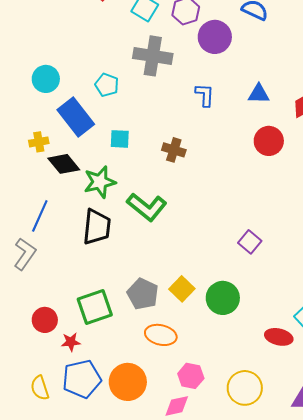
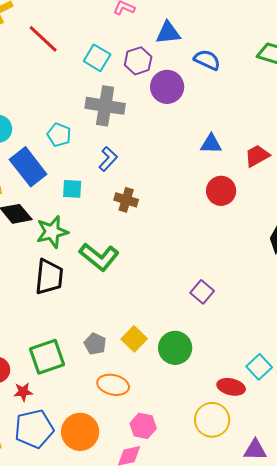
blue L-shape: (205, 95) -> (108, 159), moved, turned 40
gray pentagon: (143, 294) -> (95, 344), size x0.7
yellow circle: (245, 388) -> (212, 420), moved

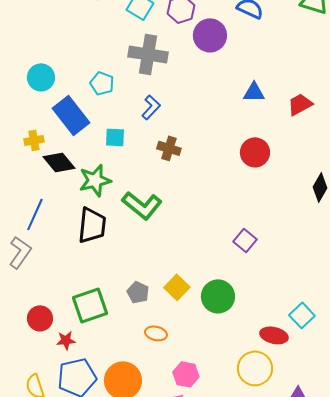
red circle: (221, 191) -> (255, 152), moved
orange ellipse: (113, 385) -> (156, 333), size x0.7

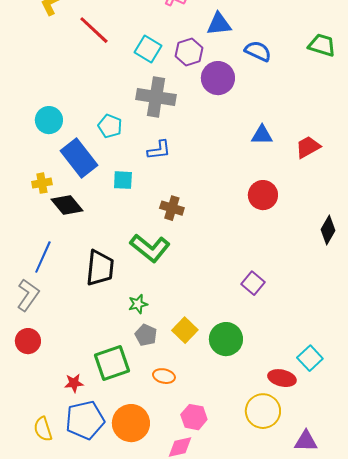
blue L-shape: (151, 107) -> (159, 150), turned 40
brown cross: (169, 148) -> (172, 208), moved
green star: (95, 180) -> (138, 304), moved, size x0.6
green square: (90, 305) -> (112, 363), moved
red circle: (40, 318) -> (28, 341), moved

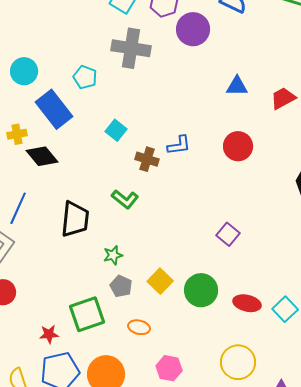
blue L-shape: (159, 150) -> (179, 145), moved
cyan square: (123, 180) -> (116, 130), moved, turned 35
green L-shape: (150, 248) -> (125, 199), size x0.7
red ellipse: (282, 378) -> (247, 303), moved

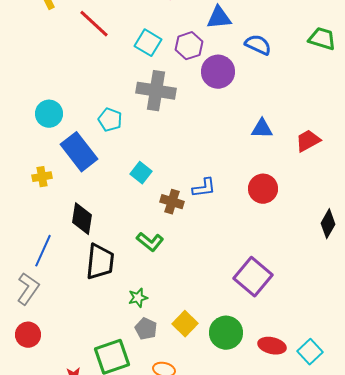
black diamond: (42, 156) -> (82, 219), moved, turned 48
purple square: (228, 234) -> (253, 277), size x1.6

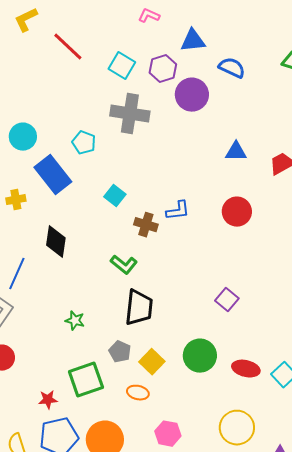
black trapezoid: (100, 262) -> (139, 308), moved
purple square: (253, 277) -> (227, 300), size x0.6
green star: (138, 298) -> (75, 321), moved, turned 30
yellow square: (185, 324) -> (152, 362), moved

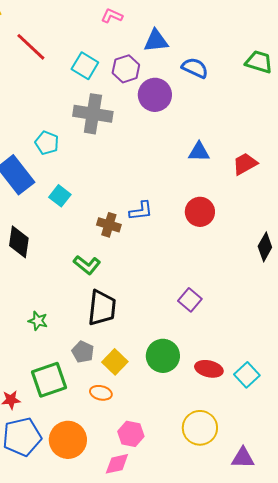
cyan square: (115, 196) -> (60, 196), moved

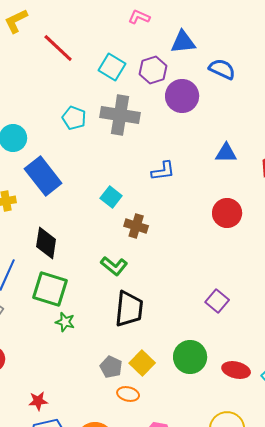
cyan pentagon: (47, 143) -> (74, 118), moved
cyan square: (60, 196) -> (111, 197), moved
blue L-shape: (141, 211) -> (163, 171), moved
gray pentagon: (83, 352) -> (111, 367), moved
green square: (49, 380) -> (50, 289), moved, turned 36

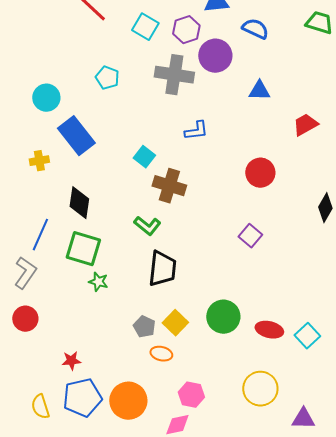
gray cross: (120, 115) -> (174, 75), moved
blue triangle: (226, 153) -> (259, 91), moved
brown cross: (136, 226) -> (169, 186), size x1.4
purple square: (217, 301) -> (250, 236), moved

